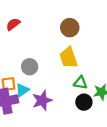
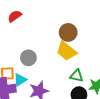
brown circle: (70, 28) -> (68, 32), moved
yellow trapezoid: (69, 58) -> (66, 51), turned -35

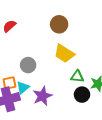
brown circle: (68, 32) -> (59, 24), moved

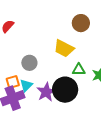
brown circle: (59, 24) -> (81, 23), moved
black circle: (82, 95) -> (65, 90), moved, size x1.6

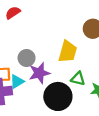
yellow trapezoid: (64, 48) -> (68, 52), turned -115
purple star: (46, 92) -> (39, 73), moved

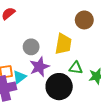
gray circle: (27, 58) -> (31, 47), moved

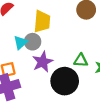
yellow trapezoid: (63, 44) -> (42, 21), moved
cyan triangle: (20, 77) -> (21, 42), moved

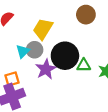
yellow trapezoid: (42, 21) -> (43, 29), turned -150
black circle: (65, 81) -> (65, 56), moved

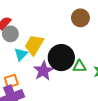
yellow trapezoid: (43, 29) -> (34, 45), moved
gray circle: (35, 50) -> (10, 34), moved

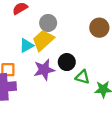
gray circle: (10, 34) -> (48, 23), moved
black circle: (61, 58) -> (67, 62), size x0.6

